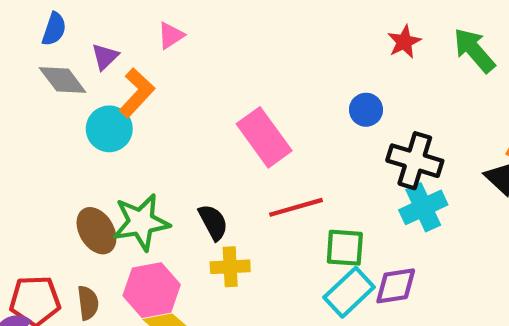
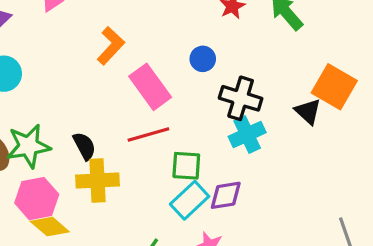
orange L-shape: (137, 93) -> (111, 46), moved
pink rectangle: (264, 137) -> (150, 87), moved
yellow cross: (230, 267) -> (98, 181), size x1.4

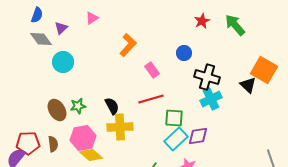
pink rectangle: (150, 87) -> (152, 70), size x0.6
green star: (28, 146) -> (78, 106), size x0.6

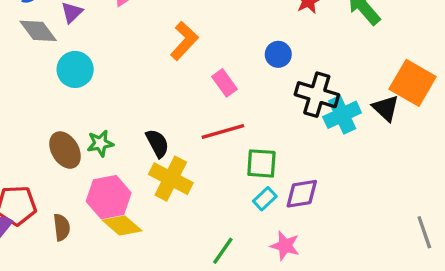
cyan cross: (211, 99) -> (342, 115), moved
yellow cross: (120, 127) -> (171, 179), turned 30
cyan rectangle: (176, 139) -> (265, 199), size x0.6
brown semicircle: (53, 144) -> (62, 227), moved

